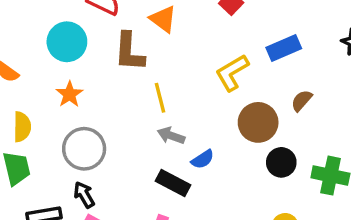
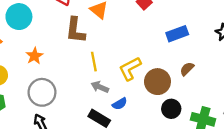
cyan circle: (67, 42) -> (19, 17), moved
yellow L-shape: (232, 73) -> (130, 69), moved

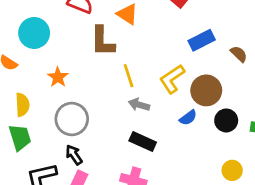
blue rectangle: (177, 34) -> (202, 40), moved
brown semicircle: (187, 69) -> (239, 54), moved, turned 96
blue semicircle: (120, 104) -> (188, 118), moved

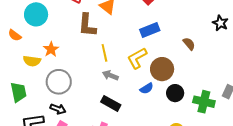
blue rectangle: (202, 40) -> (150, 30), moved
yellow semicircle: (22, 105) -> (32, 61), moved, turned 96
black arrow: (74, 155) -> (58, 109), turned 140

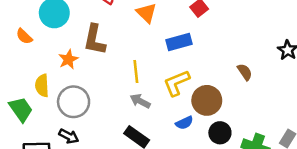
brown L-shape: (87, 25) -> (95, 40), moved
blue rectangle: (150, 30) -> (179, 42), moved
yellow semicircle: (32, 61) -> (42, 86), moved, turned 72
green trapezoid: (18, 92) -> (21, 109), turned -30

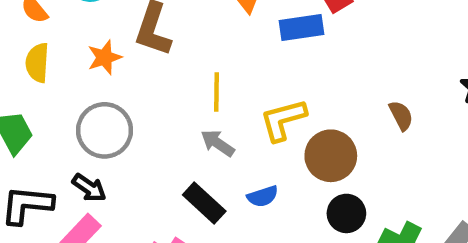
blue rectangle: (179, 42) -> (302, 27), moved
yellow semicircle: (42, 86) -> (37, 63), moved
blue semicircle: (184, 123) -> (263, 196), moved

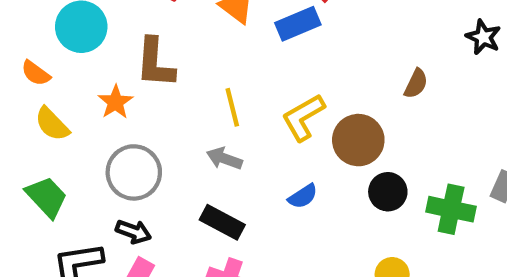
yellow semicircle: (37, 63) -> (52, 124), turned -33
brown semicircle: (401, 115) -> (416, 84), turned 68
gray arrow: (218, 143) -> (224, 159), moved
black rectangle: (204, 203) -> (222, 222), moved

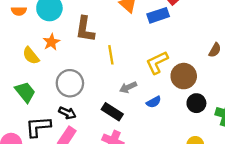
orange semicircle: (36, 73) -> (19, 11), moved, turned -40
orange star: (115, 102) -> (51, 42), moved
yellow line: (232, 107) -> (111, 55), moved
gray arrow: (224, 159) -> (128, 87), moved, turned -49

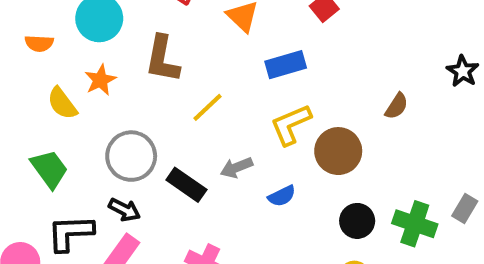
orange semicircle: (19, 11) -> (39, 43), moved
blue rectangle: (158, 15) -> (286, 65), moved
yellow line: (111, 55) -> (207, 107), turned 54
black circle: (196, 103) -> (357, 221), moved
black rectangle: (112, 112) -> (186, 185), moved

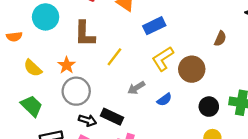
orange star: (100, 80) -> (67, 65), moved
black rectangle: (186, 185) -> (112, 117), moved
black arrow: (124, 210) -> (87, 120), moved

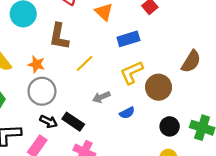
brown semicircle: (220, 39) -> (191, 62), size x1.5
orange star: (67, 65) -> (36, 64), turned -30

